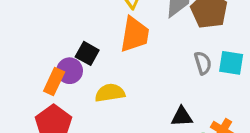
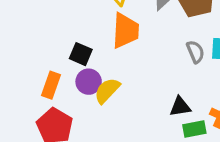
purple circle: (70, 71) -> (89, 82), moved
yellow semicircle: (110, 93) -> (107, 91), turned -32

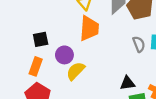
black square: (81, 54) -> (41, 39), moved, turned -35
purple circle: (89, 82) -> (64, 55), moved

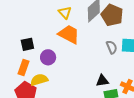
orange trapezoid: (89, 28) -> (69, 34), turned -65
yellow semicircle: (76, 71) -> (39, 80), moved, turned 30

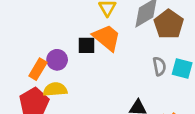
black square: (27, 44) -> (87, 45), moved
purple circle: (48, 57) -> (57, 60), moved

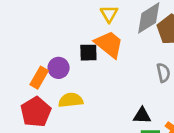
yellow semicircle: (55, 89) -> (71, 100), moved

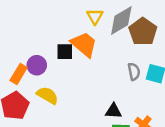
yellow triangle: (109, 14) -> (95, 16), moved
yellow semicircle: (71, 100) -> (47, 95), turned 35

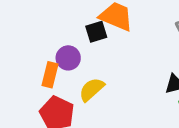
yellow semicircle: (47, 95) -> (92, 90), turned -55

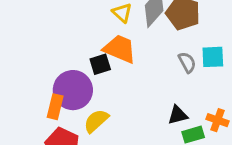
purple circle: (68, 58) -> (73, 90), size x1.6

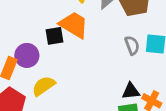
purple circle: (73, 90) -> (27, 55), size x0.7
black triangle: (178, 115) -> (131, 91), moved

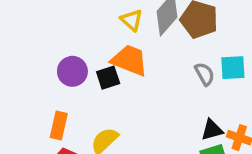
purple circle: (27, 55) -> (72, 71), moved

